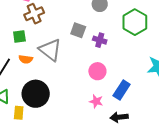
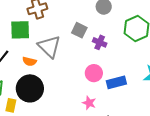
green square: (19, 37) -> (20, 30), size x1.5
orange semicircle: (26, 59) -> (29, 61), moved
blue rectangle: (122, 90) -> (116, 82), moved, turned 36

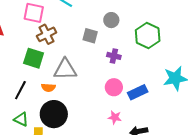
green square: (20, 30) -> (34, 58), turned 30
gray square: (79, 30) -> (90, 36), moved
gray triangle: (49, 47) -> (65, 69), turned -35

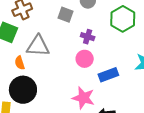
pink circle: (114, 87) -> (85, 59), moved
orange semicircle: (48, 88) -> (20, 63), turned 64
pink star: (115, 117) -> (83, 98), size x1.6

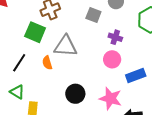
black circle: (23, 90) -> (75, 94), moved, size x0.7

